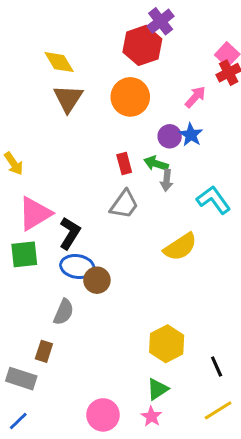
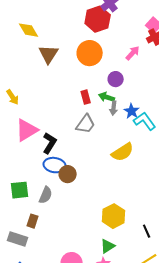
yellow diamond: (59, 62) -> (29, 30), moved
blue star: (191, 135) -> (132, 111), moved
green square: (24, 254) -> (20, 190), moved

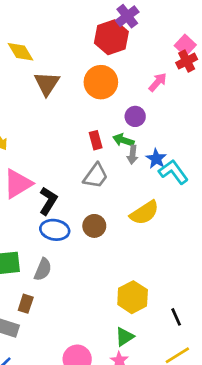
brown circle: (68, 174) -> (94, 226), moved

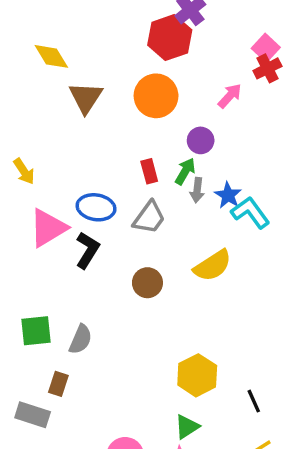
green arrow: (123, 140) -> (185, 171), turned 102
blue ellipse: (55, 230) -> (96, 207), moved

